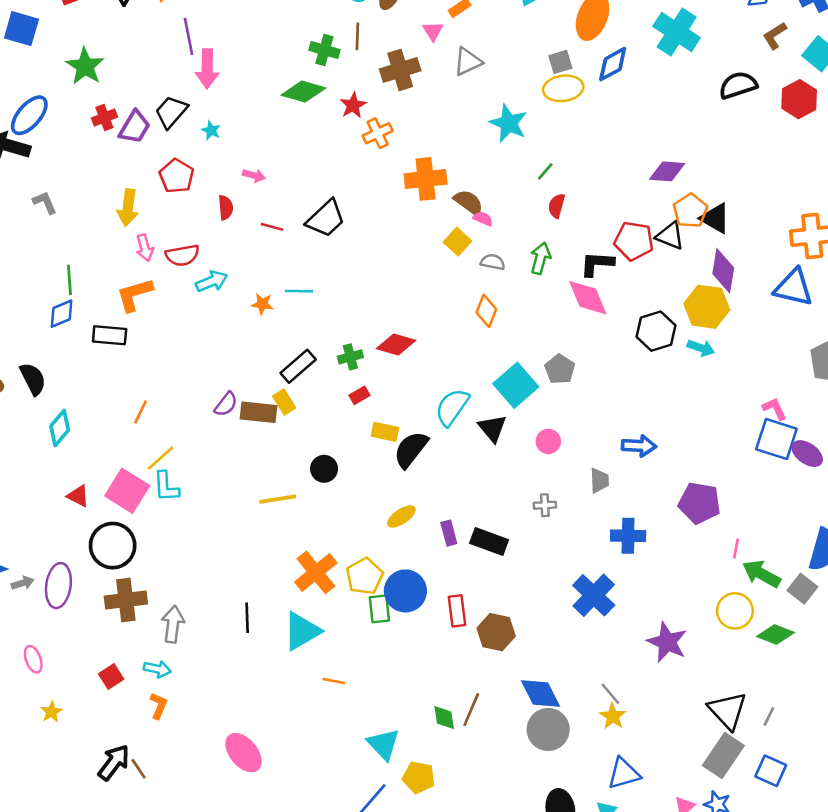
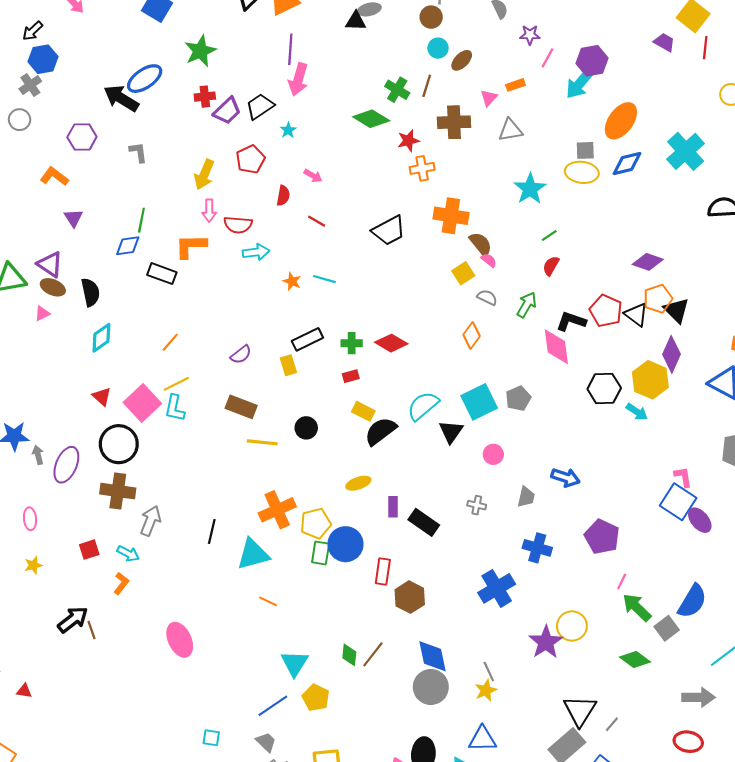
black trapezoid: (326, 219) -> (389, 230), moved
brown rectangle: (258, 412) -> (241, 407), moved
gray arrow: (23, 583) -> (38, 455), turned -102
yellow circle: (735, 611) -> (572, 626), moved

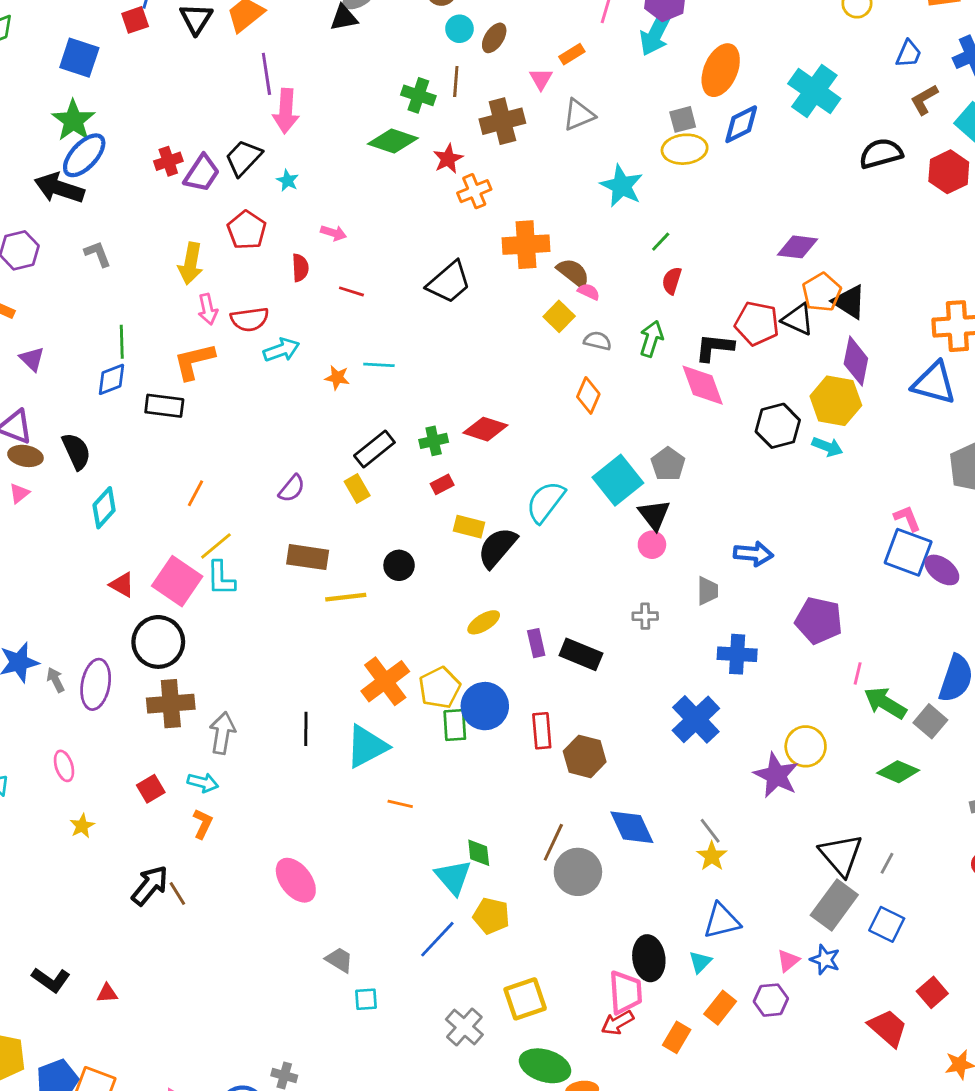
green star: (200, 51) -> (73, 120), moved
black triangle: (451, 432) -> (654, 515), moved
green diamond: (349, 655) -> (479, 853), moved
gray circle: (431, 687) -> (578, 872), moved
gray trapezoid: (266, 742) -> (339, 960), moved

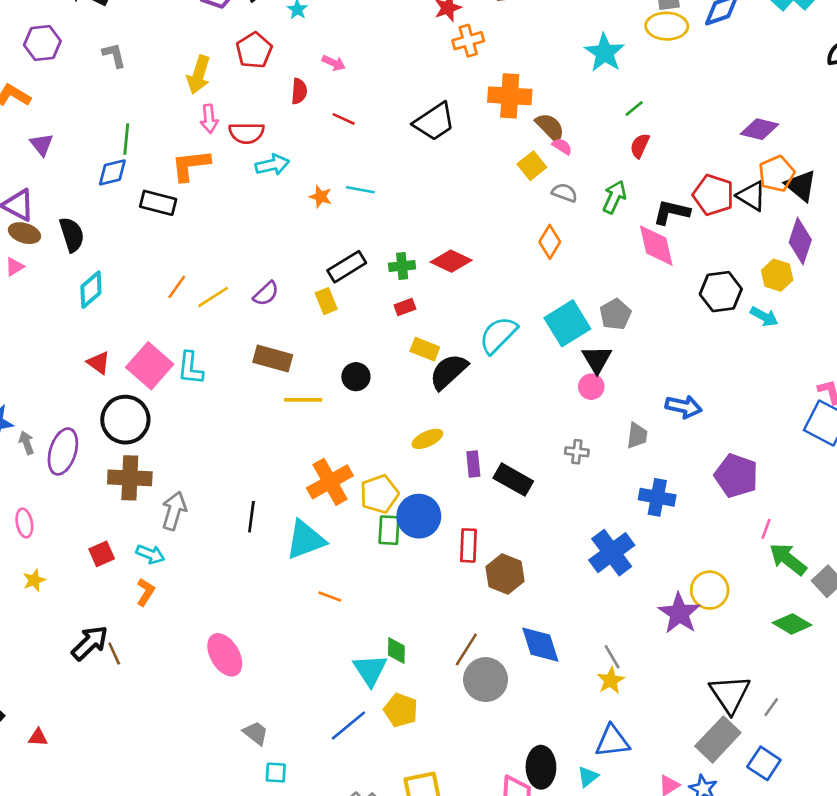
yellow hexagon: (836, 401) -> (777, 275), size x0.7
yellow line: (216, 546) -> (213, 297), moved

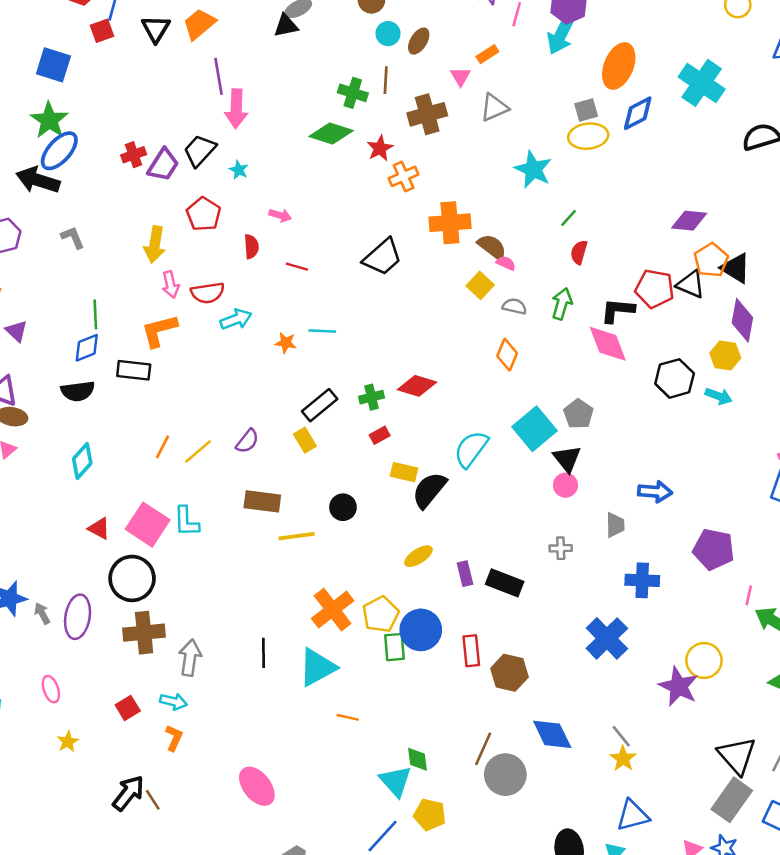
black semicircle: (72, 235) -> (78, 391), moved, turned 108

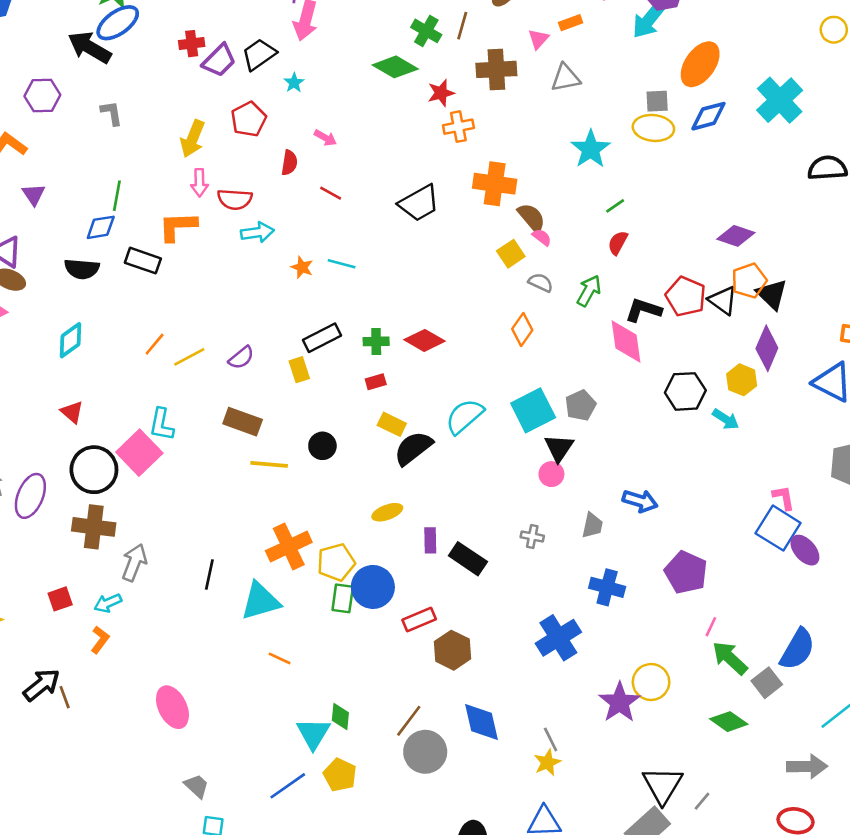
pink square: (148, 525) -> (139, 453), moved
red rectangle: (471, 651) -> (419, 619), turned 60
cyan arrow: (173, 702) -> (108, 603), turned 130

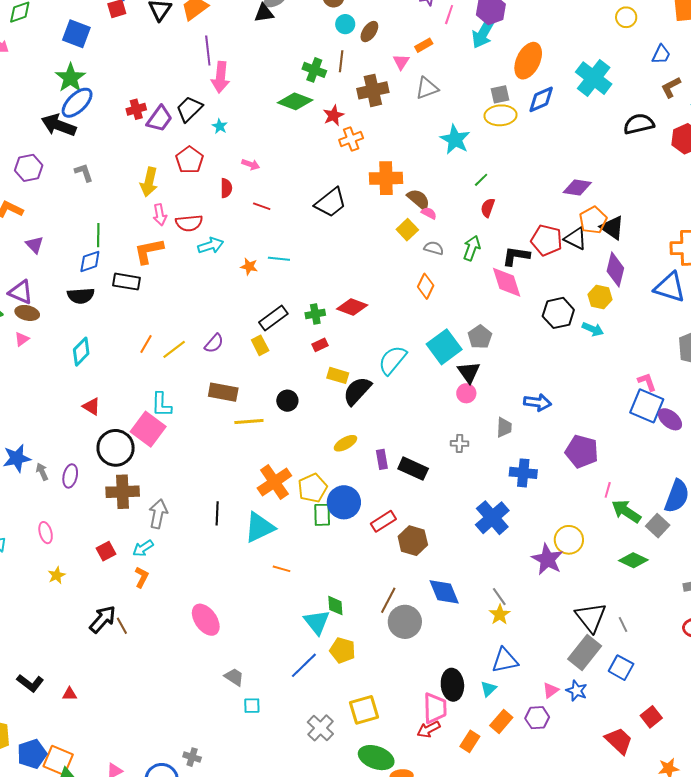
purple ellipse: (30, 496) -> (70, 476), size x0.7
gray line: (702, 801) -> (623, 625), turned -56

